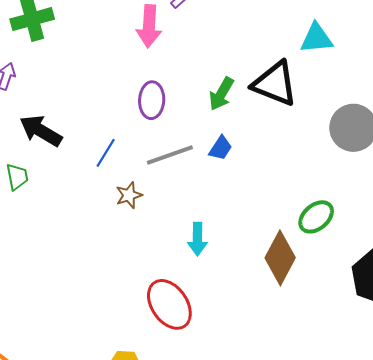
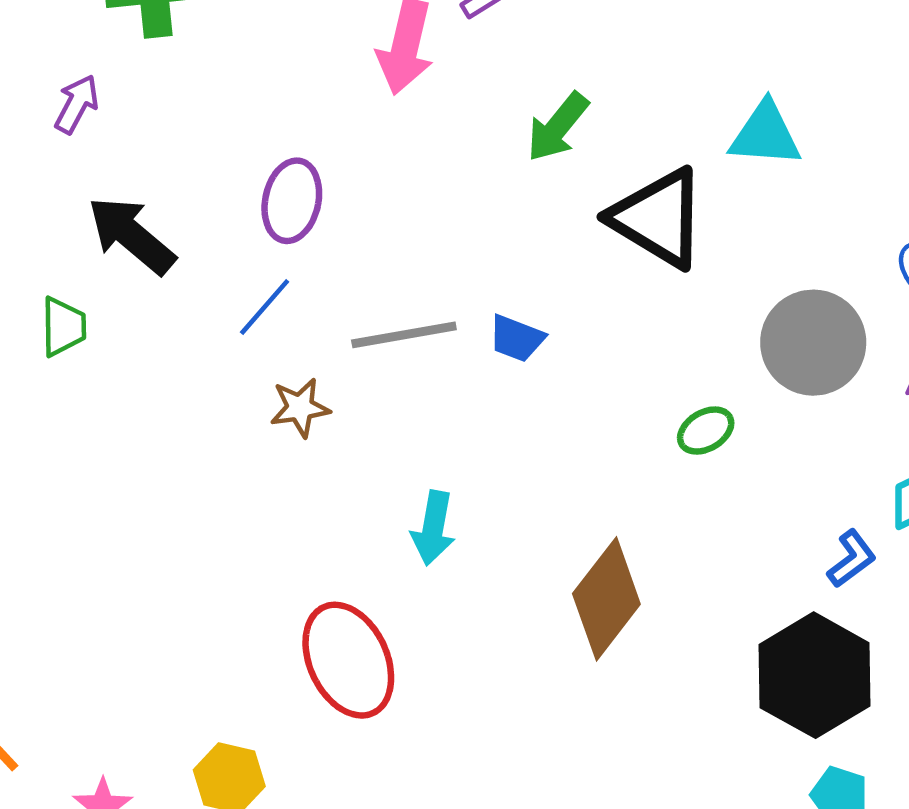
green arrow: (221, 94) -> (558, 127), moved
purple ellipse: (152, 100) -> (292, 201), moved
blue trapezoid: (221, 148) -> (517, 338), turned 68
green ellipse: (316, 217) -> (706, 431), moved, size x0.7

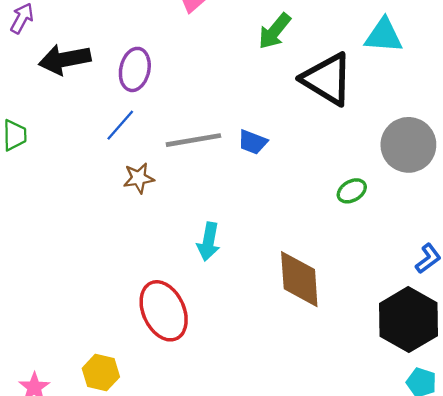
black arrow: (131, 235) -> (65, 59), moved, turned -51
brown diamond: (606, 599) -> (299, 279), turned -42

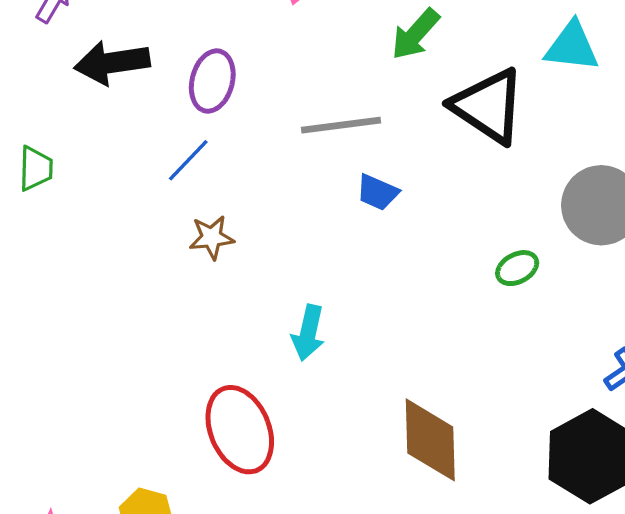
gray line: (193, 140) -> (341, 125), moved
brown diamond: (299, 279) -> (430, 440), moved

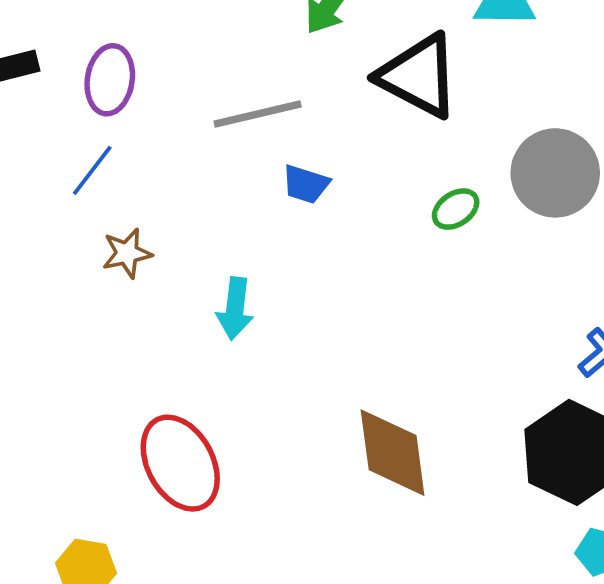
green ellipse: (517, 268) -> (456, 209), moved
cyan arrow: (308, 333) -> (235, 309), moved

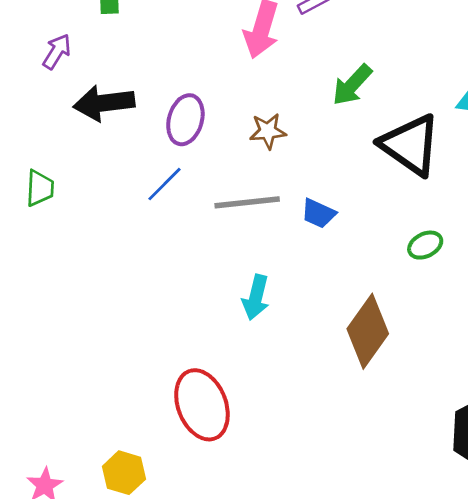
gray line: (258, 114) -> (247, 202), moved
brown star: (127, 253) -> (268, 131), moved
brown diamond: (393, 453) -> (368, 331), moved, turned 36

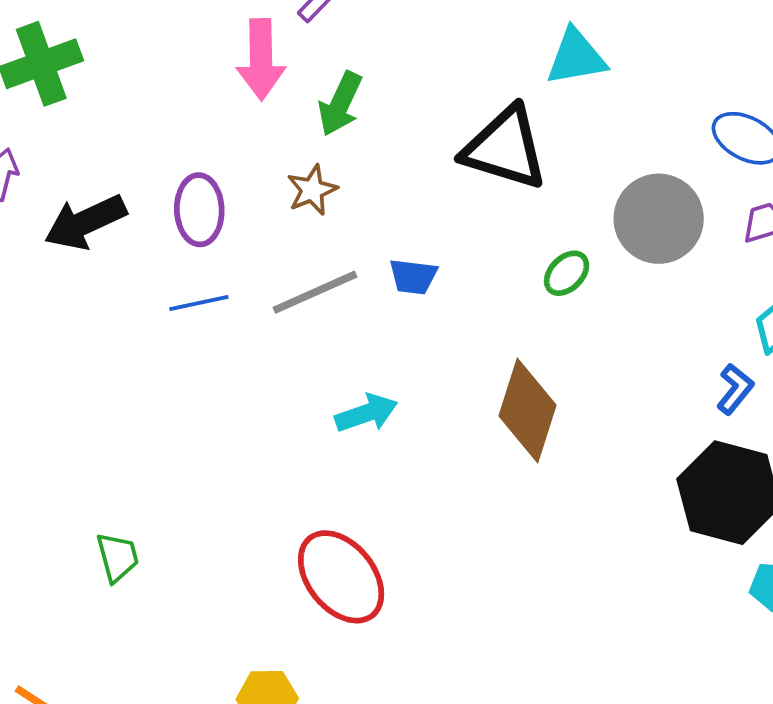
green arrow: (352, 85) -> (340, 104), moved
blue line: (164, 184) -> (199, 303), turned 51
green trapezoid: (40, 188) -> (117, 557), moved
cyan arrow: (256, 297) -> (366, 413), turned -105

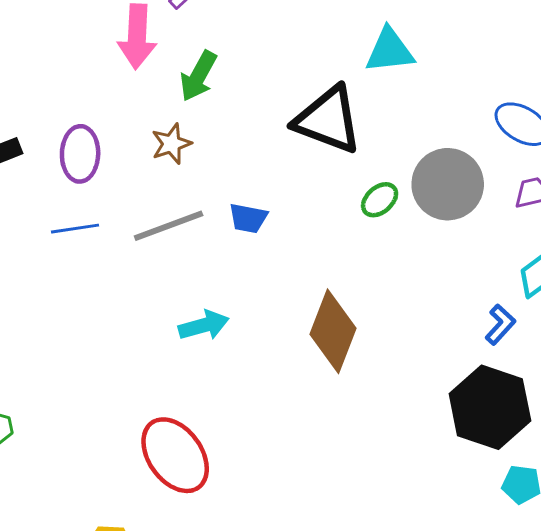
green ellipse: (567, 273) -> (380, 200), moved

